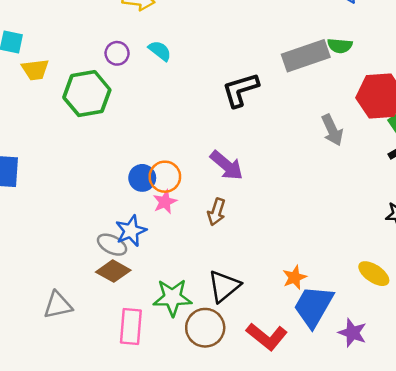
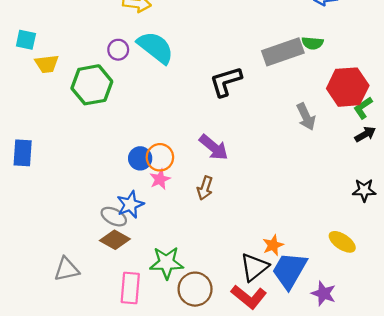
cyan semicircle: (160, 51) -> (156, 47), size x1.8
black triangle: (224, 286) -> (254, 267), moved

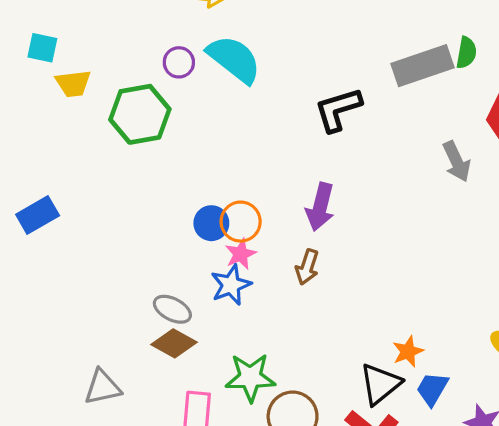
green semicircle: (313, 43) -> (466, 53), turned -85
purple arrow: (214, 147) -> (320, 207), turned 64
blue rectangle: (23, 153) -> (38, 215), turned 56
blue star: (130, 205) -> (231, 285), moved
blue trapezoid: (289, 270) -> (432, 389), size x0.6

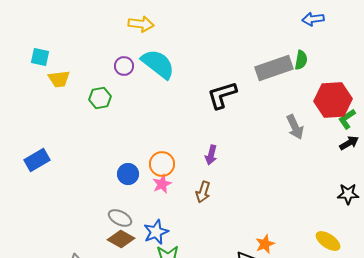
green hexagon: (140, 114) -> (100, 98), size x0.6
purple arrow: (320, 207) -> (211, 155), size x0.7
blue circle: (211, 223) -> (128, 174), moved
blue star: (231, 285) -> (156, 232), moved

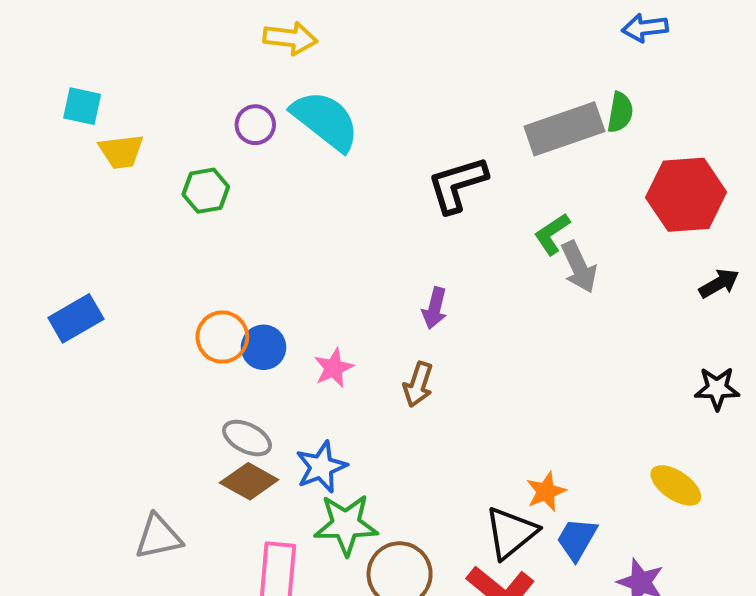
green L-shape: (347, 119) -> (552, 234), moved
gray arrow: (295, 127) -> (579, 267), moved
orange circle: (162, 164) -> (222, 337), moved

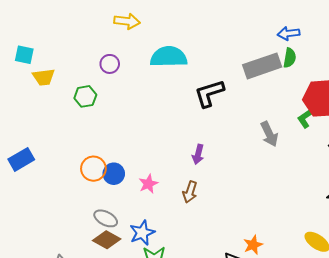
blue arrow: (645, 28) -> (289, 33), moved
cyan semicircle: (325, 121) -> (169, 57), moved, turned -39
green L-shape: (552, 234) -> (306, 118), moved

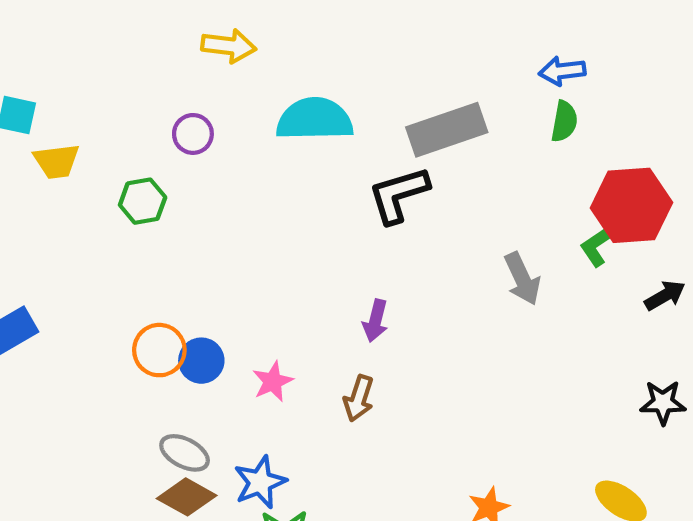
gray rectangle: (262, 66) -> (447, 130), moved

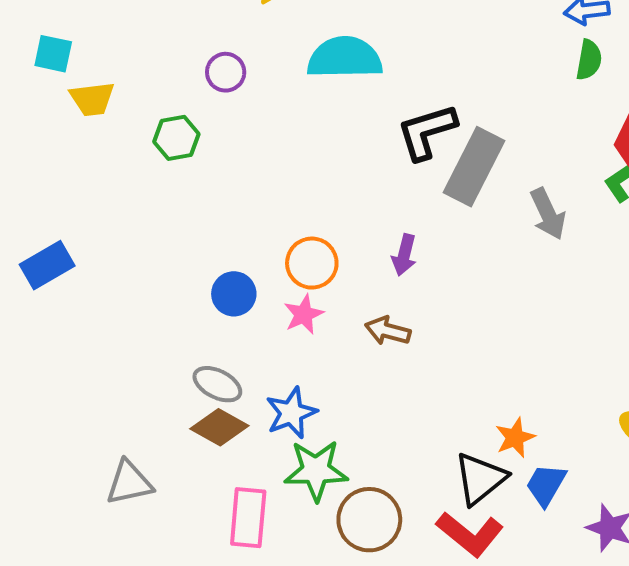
gray rectangle: (447, 130) -> (474, 167), moved, turned -44
orange circle: (159, 350) -> (312, 263), moved
brown arrow: (359, 398) -> (388, 331), turned 87

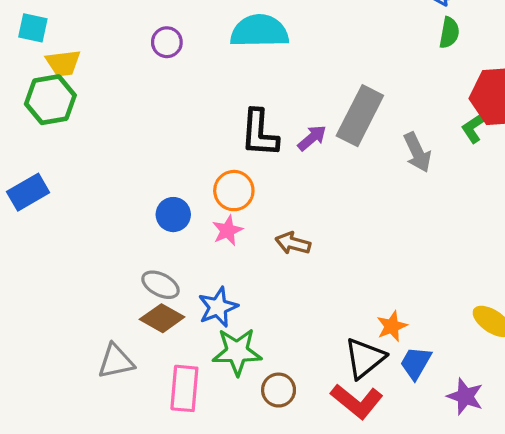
black L-shape: (427, 132) -> (259, 133), moved, turned -69
green hexagon: (176, 138) -> (50, 100), moved, size x1.4
purple arrow: (404, 255) -> (312, 138), moved, turned -144
gray triangle: (129, 483) -> (116, 361), moved
brown circle: (369, 520) -> (279, 390), size x0.7

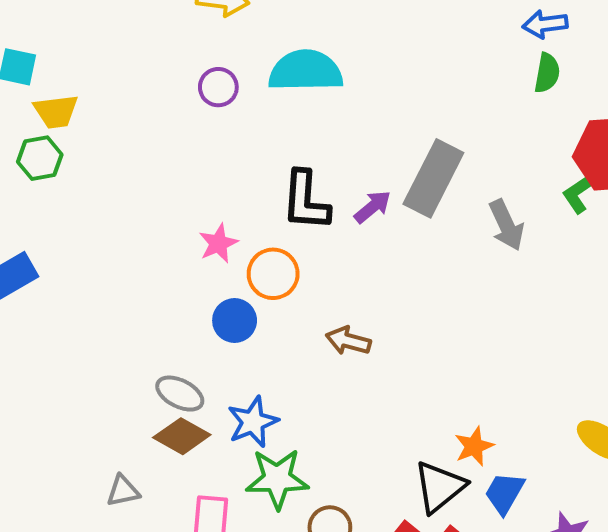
purple circle: (167, 42) -> (218, 87), moved
green hexagon: (50, 100) -> (40, 158), size x0.7
blue circle: (173, 215) -> (235, 320), moved
pink star: (227, 230) -> (218, 243), moved
gray triangle: (116, 361) -> (123, 491), size x0.7

